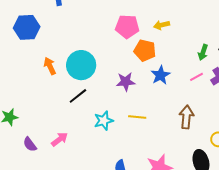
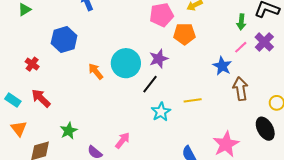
blue star: (161, 75) -> (222, 66), moved
purple star: (126, 82) -> (159, 59), moved
black line: (78, 96) -> (150, 84), moved

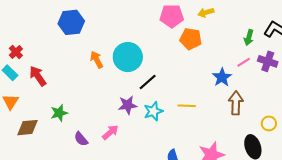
purple cross: (264, 42) -> (268, 61), turned -36
purple star: (159, 59) -> (128, 105), moved
red cross: (32, 64) -> (16, 52), moved

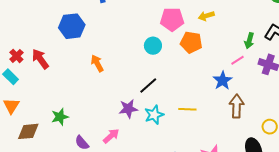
cyan circle: (128, 57) -> (153, 46), moved, size x0.6
pink line: (244, 62) -> (237, 60), moved
red arrow: (38, 76) -> (40, 59), moved

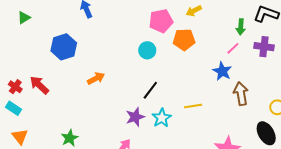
orange arrow: (97, 63) -> (96, 78), turned 102

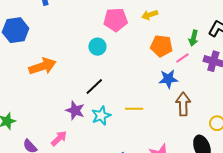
orange pentagon: (184, 40) -> (161, 46), moved
blue star: (222, 71) -> (168, 79), turned 30
orange arrow: (96, 78) -> (42, 66), size x1.5
purple star: (135, 117) -> (75, 110), turned 30

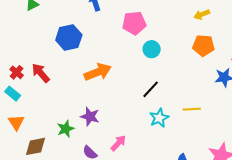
pink pentagon: (116, 20) -> (134, 23), moved
orange pentagon: (161, 46) -> (203, 45), moved
purple star: (75, 110) -> (90, 117), moved

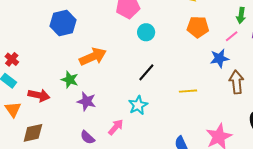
red arrow: (41, 73) -> (39, 95), moved, turned 145
cyan star: (159, 118) -> (138, 105), moved
green star: (66, 129) -> (70, 80), moved, turned -30

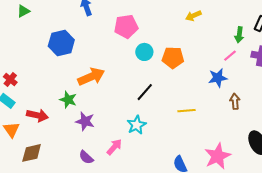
orange pentagon: (198, 27) -> (173, 58), moved
brown arrow: (236, 82) -> (235, 101), size x0.7

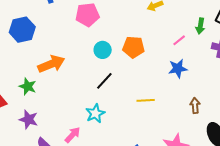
cyan circle: (144, 52) -> (103, 50), moved
pink line: (230, 56) -> (179, 40), moved
brown arrow: (235, 101) -> (195, 106), moved
purple star: (85, 121) -> (29, 119), moved

